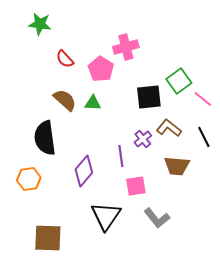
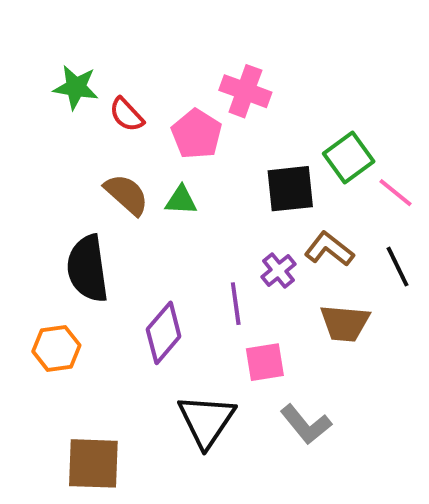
green star: (40, 24) -> (76, 87), moved
pink cross: (126, 47) -> (245, 91), turned 35

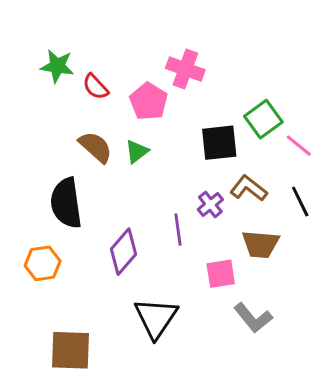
green triangle: (181, 200) -> (137, 151), turned -40
pink square: (265, 362) -> (221, 274), moved
gray L-shape: (306, 424) -> (253, 318), moved

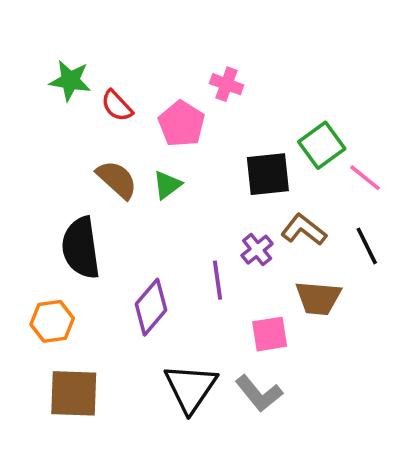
pink cross: (185, 69) -> (227, 84), size x0.7
gray L-shape: (253, 318) -> (259, 393), moved
brown square: (71, 350) -> (74, 393), moved

